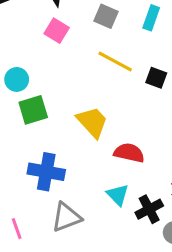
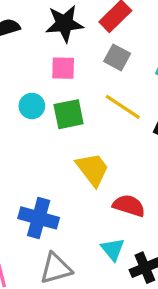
pink square: (57, 31) -> (63, 68), turned -35
cyan circle: (17, 79) -> (32, 106), moved
green square: (33, 110) -> (69, 114), moved

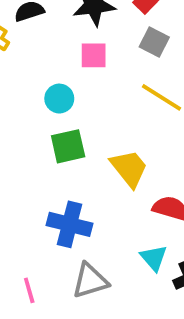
green square: (69, 114) -> (68, 146), moved

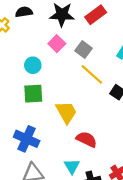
gray square: (154, 42) -> (83, 50), moved
pink square: (94, 55) -> (57, 44), turned 35

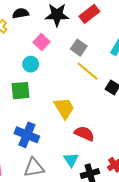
pink square: (57, 44) -> (42, 42), moved
green square: (33, 94) -> (21, 91), moved

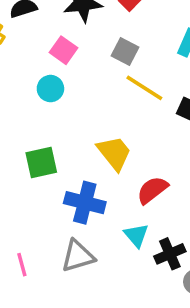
green square: (21, 91) -> (41, 163), moved
red semicircle: (84, 134) -> (152, 190), turned -54
blue cross: (27, 135) -> (85, 203), moved

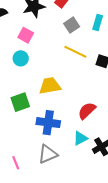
gray square: (125, 52) -> (72, 25), moved, turned 35
yellow trapezoid: (114, 153) -> (50, 86), moved, turned -55
cyan triangle: (136, 235) -> (80, 138), turned 49

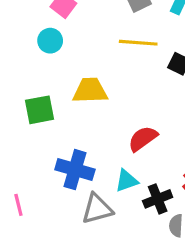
yellow line: (75, 52) -> (138, 43), turned -30
blue cross: (48, 123) -> (75, 170), moved
gray triangle: (48, 154) -> (97, 209), moved

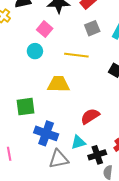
yellow line: (138, 43) -> (76, 55), moved
green square: (39, 110) -> (25, 107), moved

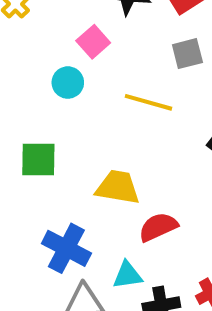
yellow trapezoid: (58, 84) -> (118, 187), moved
green square: (25, 107) -> (38, 160), moved

